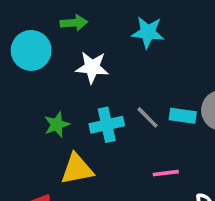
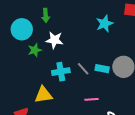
green arrow: (74, 23) -> (46, 15), turned 88
cyan star: (148, 32) -> (105, 24), moved, turned -30
green star: (57, 125) -> (35, 50), moved

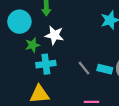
cyan cross: (61, 72) -> (46, 64), moved

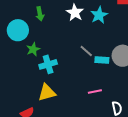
white star: (54, 35) -> (75, 13), moved, turned 30
gray line: (84, 68) -> (86, 51), moved

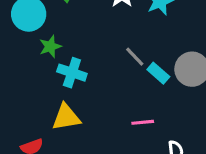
cyan rectangle: (102, 60) -> (158, 73), turned 32
cyan cross: (48, 64) -> (72, 73), turned 30

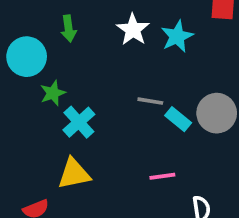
gray line: (135, 57) -> (150, 101), turned -35
cyan cross: (72, 73) -> (79, 122), turned 32

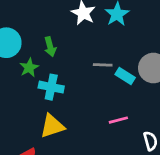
green arrow: (69, 29) -> (50, 47), moved
cyan cross: (79, 122) -> (51, 87), turned -30

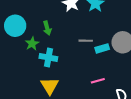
cyan rectangle: (125, 76) -> (102, 48), turned -48
yellow triangle: (52, 126) -> (50, 86), turned -42

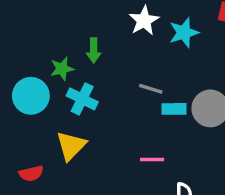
cyan circle: (15, 26) -> (31, 96), moved

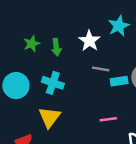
white star: (144, 21) -> (89, 41), moved
green star: (62, 69) -> (32, 44), moved

